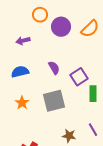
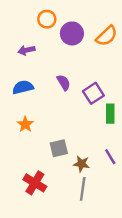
gray square: (54, 101) -> (59, 148), moved, size x0.7

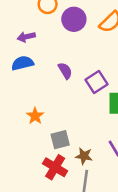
blue semicircle: (23, 87) -> (22, 63), moved
orange star: (25, 124) -> (35, 116), moved
red cross: (35, 183) -> (55, 167), moved

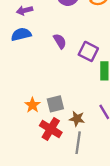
purple square: (96, 82) -> (88, 51), turned -30
orange star: (35, 116) -> (32, 105), moved

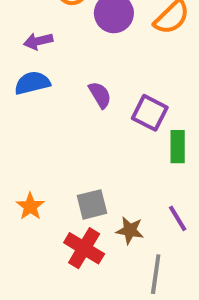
orange star: (32, 105) -> (30, 206), moved
gray line: (78, 143) -> (156, 274), moved

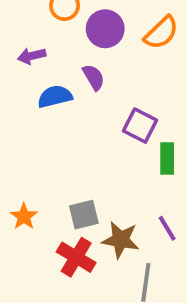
blue semicircle: (32, 83) -> (55, 97), moved
purple semicircle: (100, 95) -> (94, 77), moved
brown star: (130, 230) -> (121, 240), size x1.4

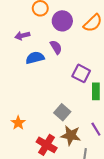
gray square: (84, 215) -> (62, 112), moved, turned -35

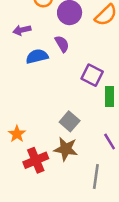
brown star: (71, 135) -> (66, 149), moved
red cross: (47, 145) -> (36, 160), moved, turned 36

